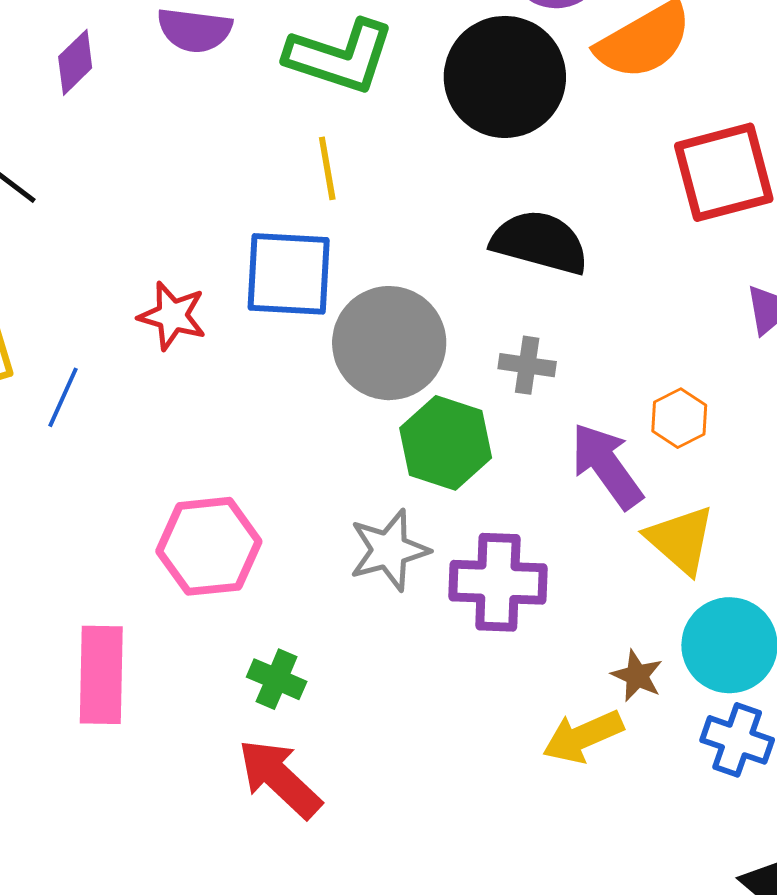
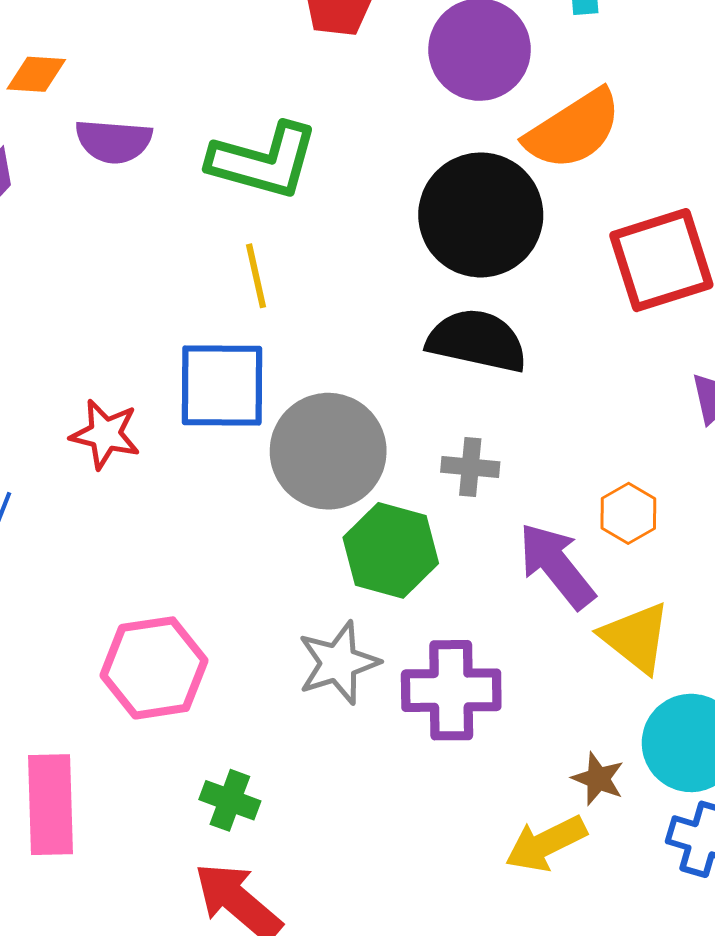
black circle: (505, 77) -> (481, 215), moved

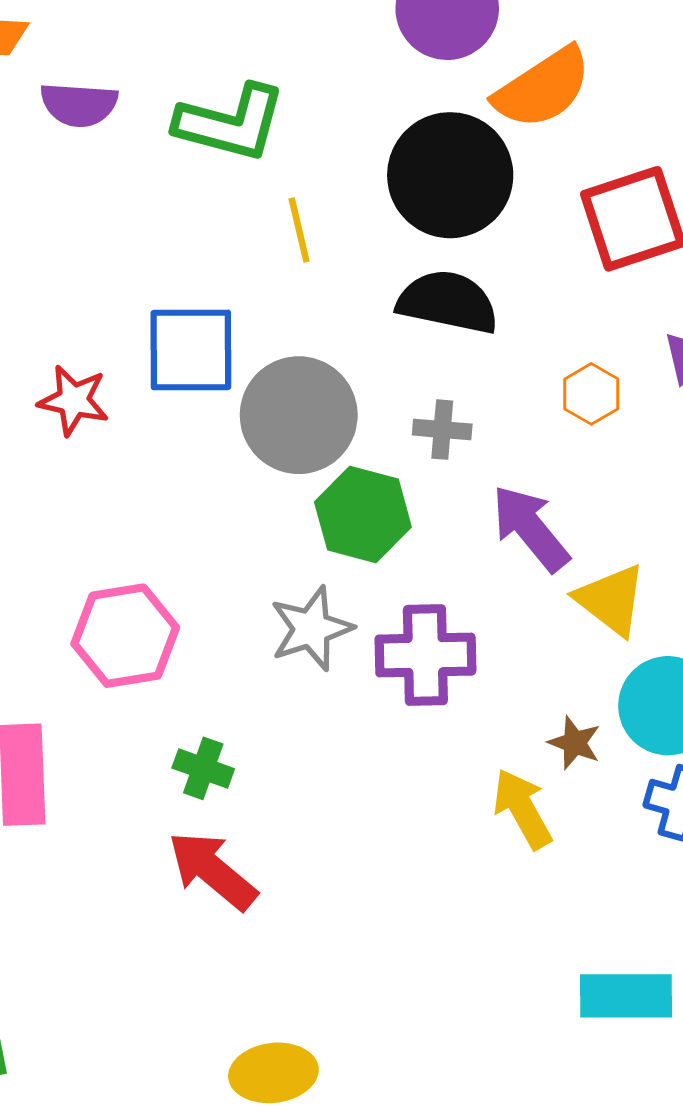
yellow line: (256, 276) -> (299, 230), moved
orange hexagon: (628, 513) -> (591, 394), moved
yellow arrow: (546, 844) -> (522, 809), turned 88

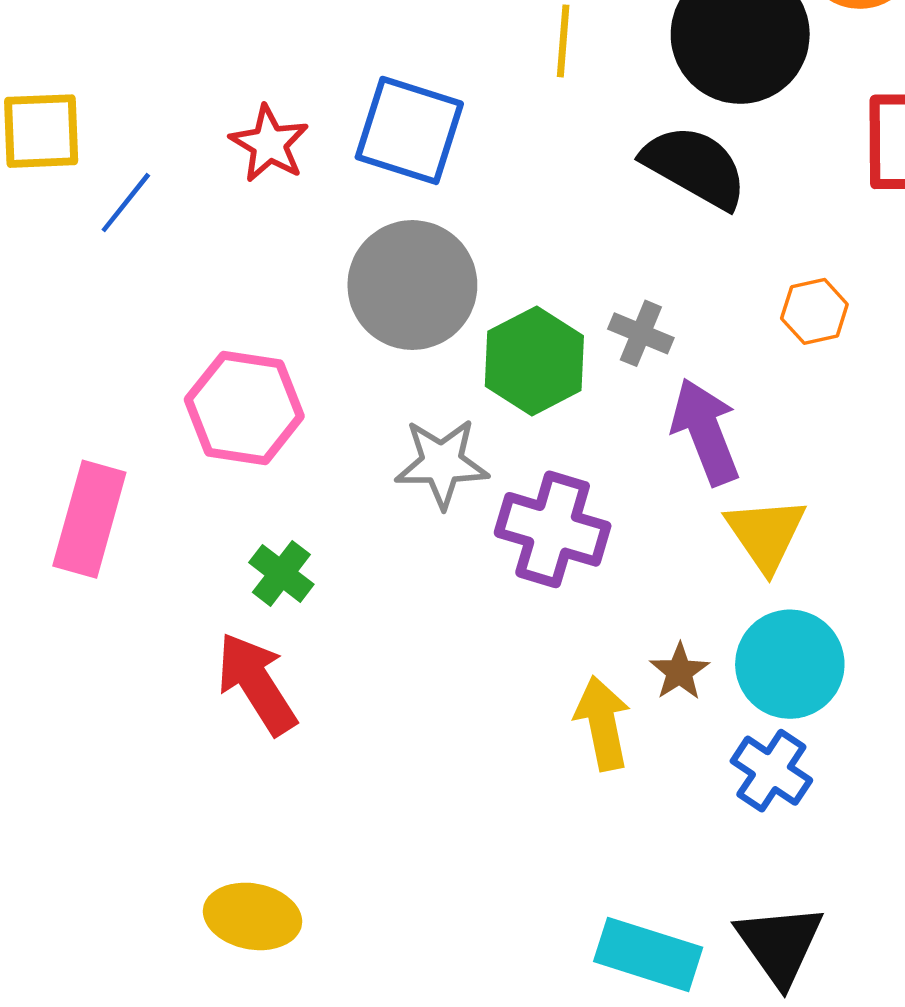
gray circle: (299, 415) -> (412, 285), moved
gray cross: (442, 430) -> (641, 333), moved

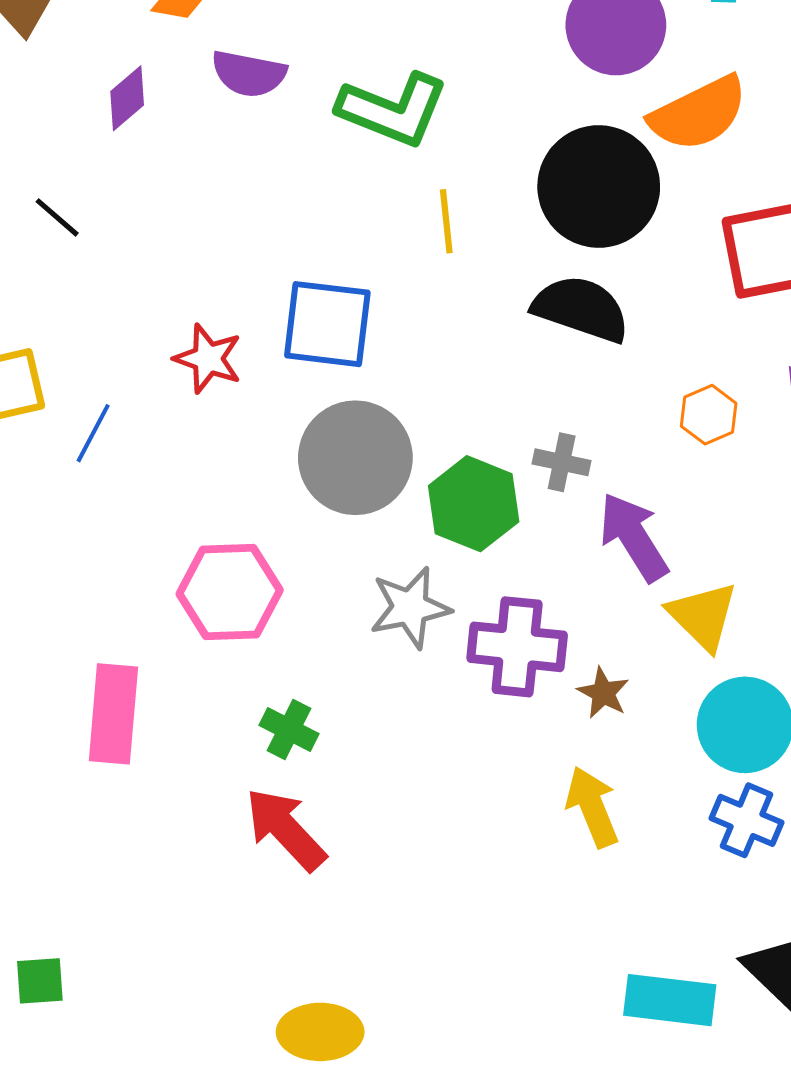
brown star: (679, 672) -> (603, 693), moved

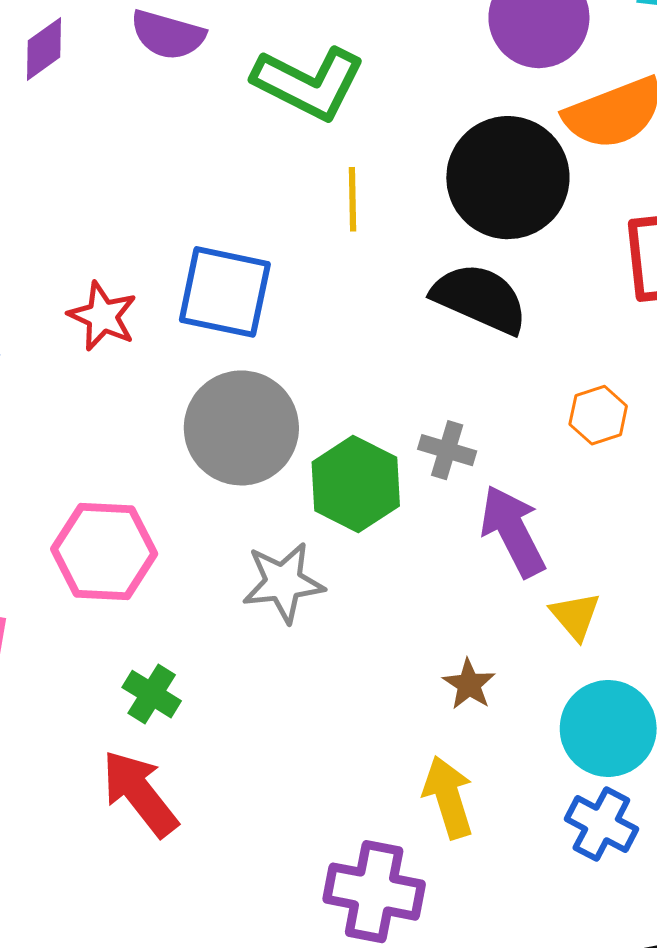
yellow triangle: (703, 616) -> (575, 616), size x0.7
purple cross: (517, 647) -> (374, 892), moved

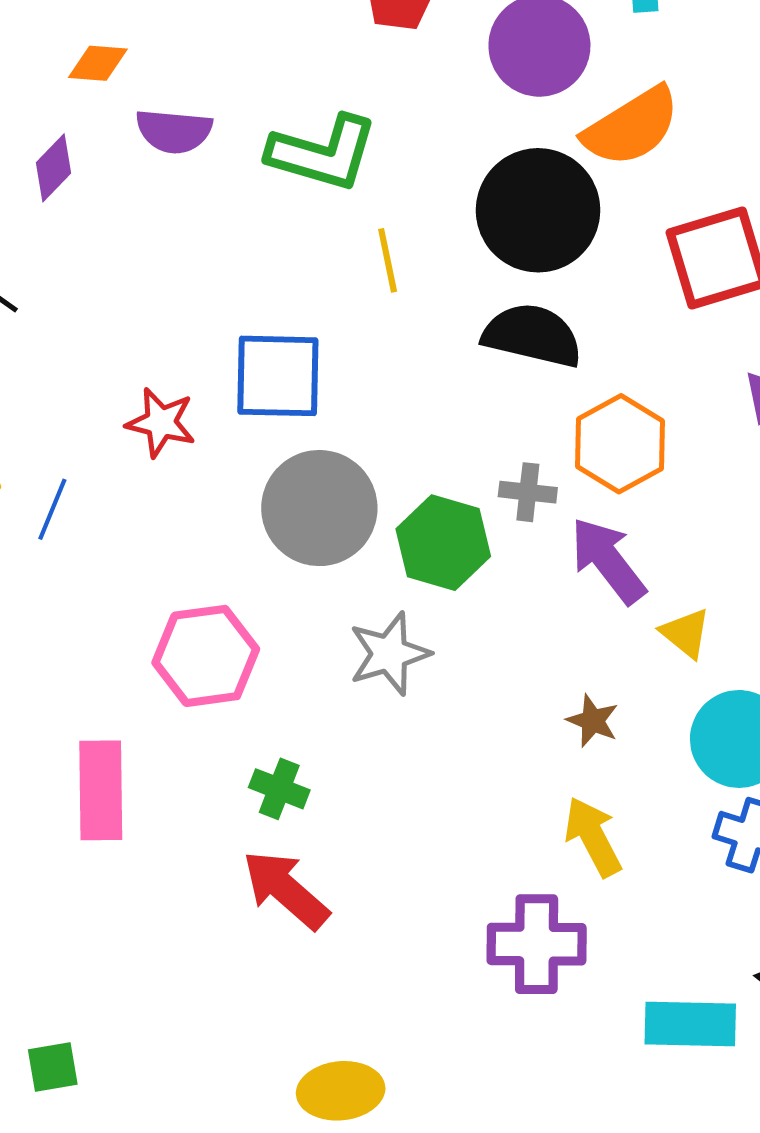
orange hexagon: (598, 415) -> (620, 444), moved, size x1.6

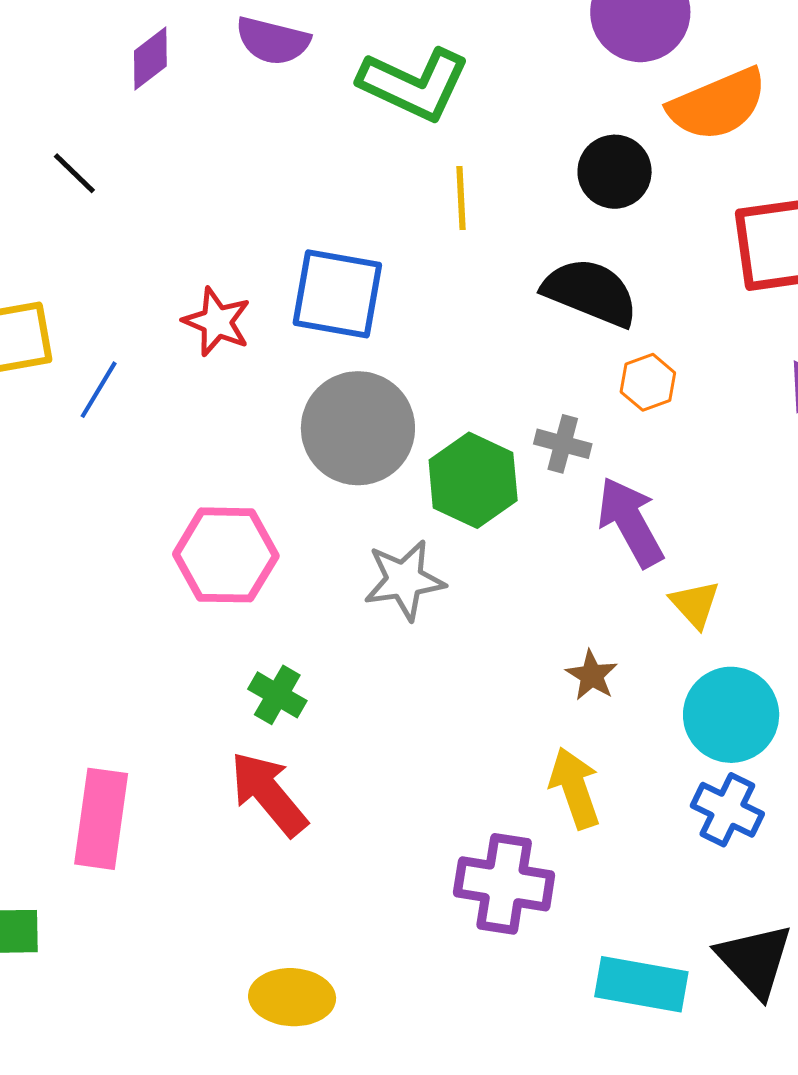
black circle: (538, 210) -> (615, 172), size x0.6
orange hexagon: (620, 444) -> (648, 382), moved, size x0.6
pink rectangle: (101, 790) -> (101, 819), moved

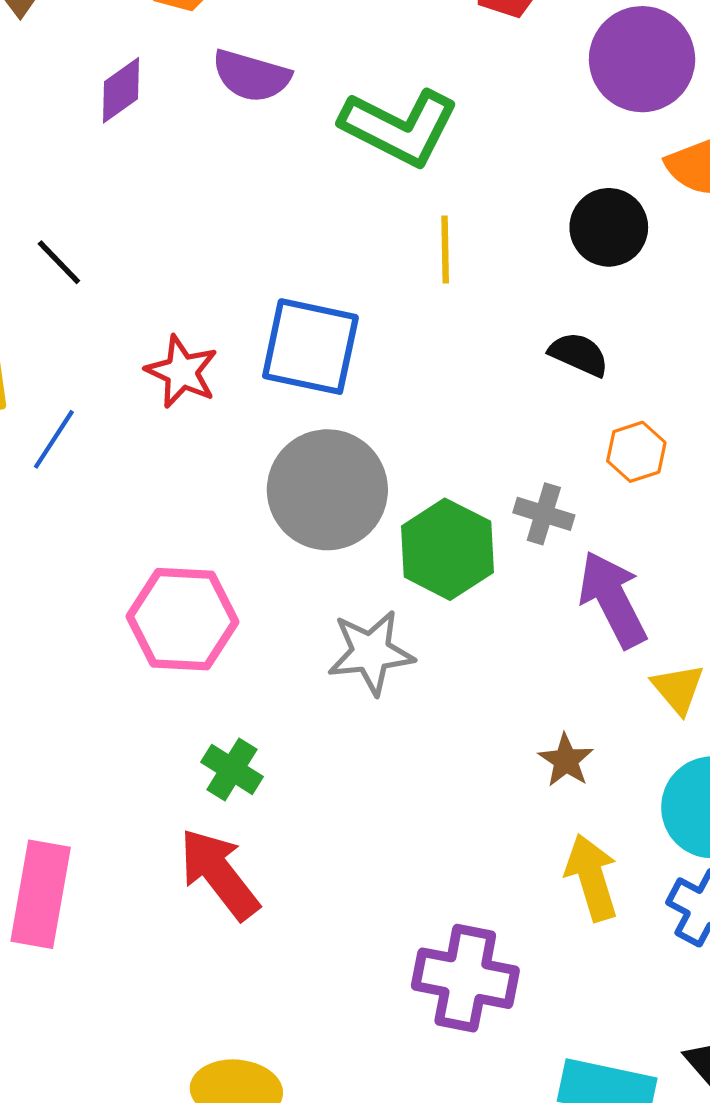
black line: (74, 173) -> (59, 262), moved
black semicircle: (590, 292) -> (579, 354), size x0.6
yellow arrow: (575, 788) -> (592, 877), moved

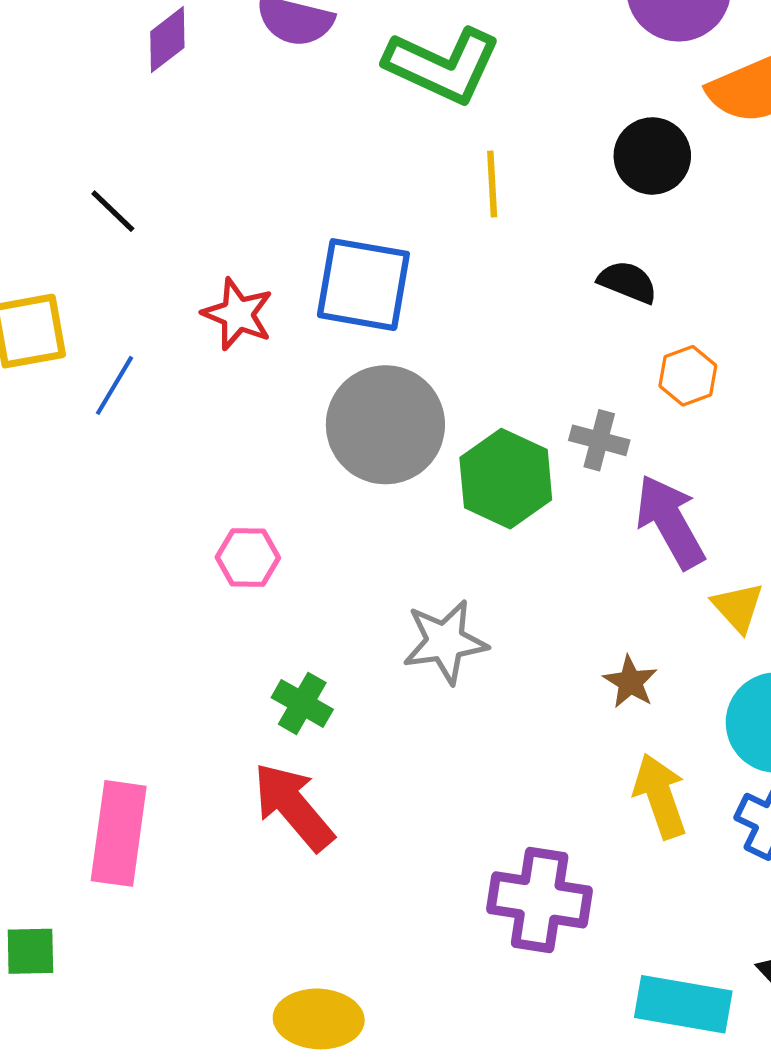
pink hexagon: (183, 619) -> (248, 558), size x0.6
gray star: (371, 652) -> (445, 642), moved

